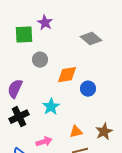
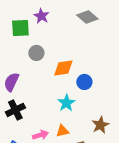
gray diamond: (91, 39) -> (87, 17), moved
cyan star: (51, 107) -> (66, 103), moved
orange triangle: (76, 132) -> (62, 131), moved

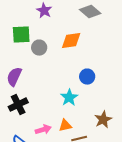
green square: (20, 28) -> (21, 35), moved
orange diamond: (63, 68) -> (71, 41), moved

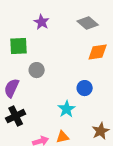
orange diamond: (71, 41) -> (98, 52), moved
gray circle: (39, 48) -> (37, 70), moved

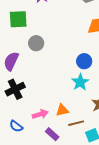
cyan star: (67, 109) -> (80, 82), moved

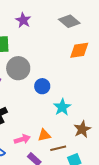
gray circle: (36, 43) -> (18, 68), size x1.5
blue circle: (84, 61) -> (42, 86), moved

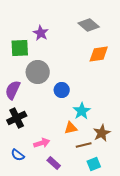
purple star: (23, 20) -> (41, 33), moved
orange triangle: (44, 135) -> (71, 128), moved
brown line: (58, 148) -> (84, 145), moved

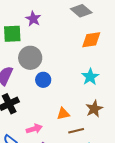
blue circle: (62, 90) -> (43, 80), moved
cyan star: (82, 111) -> (90, 77), moved
brown star: (102, 133) -> (94, 109), moved

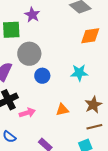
cyan star: (90, 77) -> (79, 73), moved, turned 30
pink arrow: (34, 129) -> (27, 113), moved
brown line: (76, 131) -> (94, 127), moved

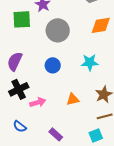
gray circle: (29, 54) -> (58, 30), moved

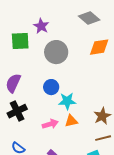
cyan star: (90, 62) -> (67, 101), moved
pink arrow: (38, 102) -> (50, 124), moved

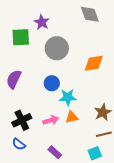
gray diamond: (89, 18) -> (90, 14), turned 30
orange diamond: (99, 47) -> (94, 63), moved
black cross: (17, 111) -> (22, 120), moved

